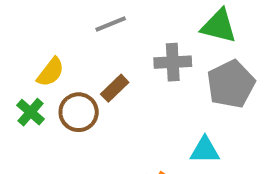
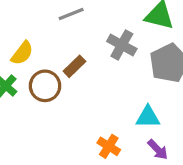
gray cross: (173, 62) -> (122, 45), turned 32

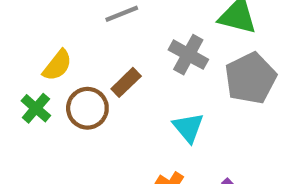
cyan triangle: (148, 117) -> (188, 128), moved, turned 50

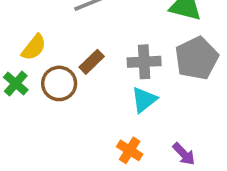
gray cross: (188, 55) -> (144, 62), moved, turned -32
cyan triangle: (188, 128) -> (144, 100), turned 32

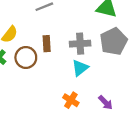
brown rectangle: (92, 62) -> (47, 44), turned -49

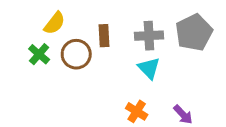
cyan triangle: (80, 68) -> (149, 68), turned -36

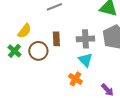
orange cross: (137, 111) -> (75, 79), moved

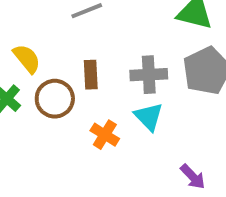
yellow semicircle: (24, 31) -> (27, 59), turned -77
orange cross: (75, 79) -> (105, 135), moved

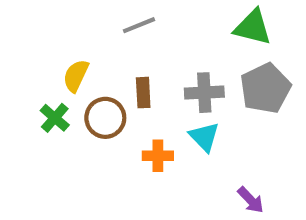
yellow semicircle: (27, 59) -> (76, 76), turned -116
orange cross: (105, 135) -> (158, 156), turned -32

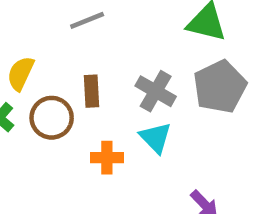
gray cross: (204, 93) -> (156, 91), turned 33

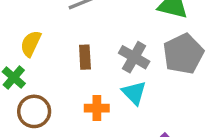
brown circle: (52, 118) -> (34, 111), moved

